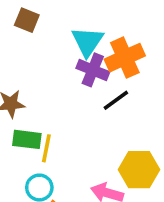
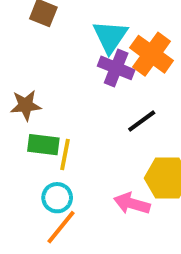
orange cross: (125, 58) -> (151, 54), turned -30
black line: (116, 100) -> (142, 121), moved

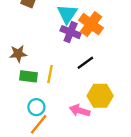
yellow line: (65, 154) -> (50, 74), moved

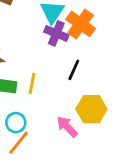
black line: (85, 63) -> (74, 70), turned -30
pink arrow: (80, 111) -> (67, 127), turned 30

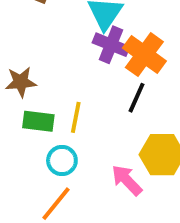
orange cross: (81, 24) -> (144, 55), moved
cyan circle: (16, 123) -> (62, 161), moved

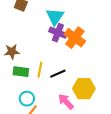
black line: (137, 98) -> (58, 74), moved, turned 42
cyan circle: (62, 161) -> (27, 99), moved

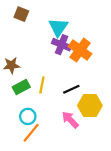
green rectangle: (21, 72) -> (21, 87), turned -35
black line: (58, 74) -> (71, 89), moved

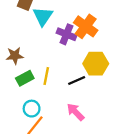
cyan triangle: (58, 27) -> (43, 16), moved
orange cross: (80, 50) -> (86, 26), moved
yellow hexagon: (90, 106) -> (96, 64), moved

